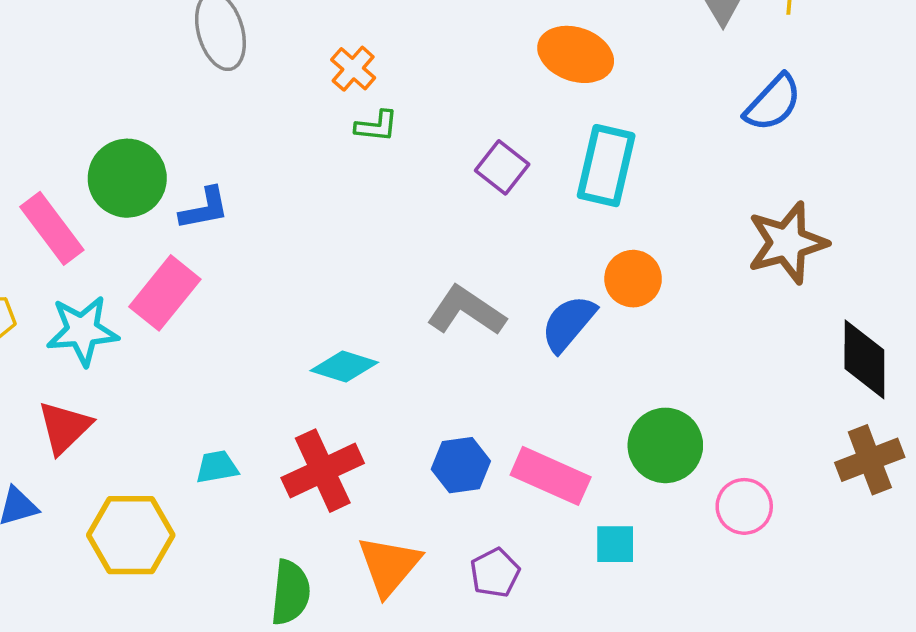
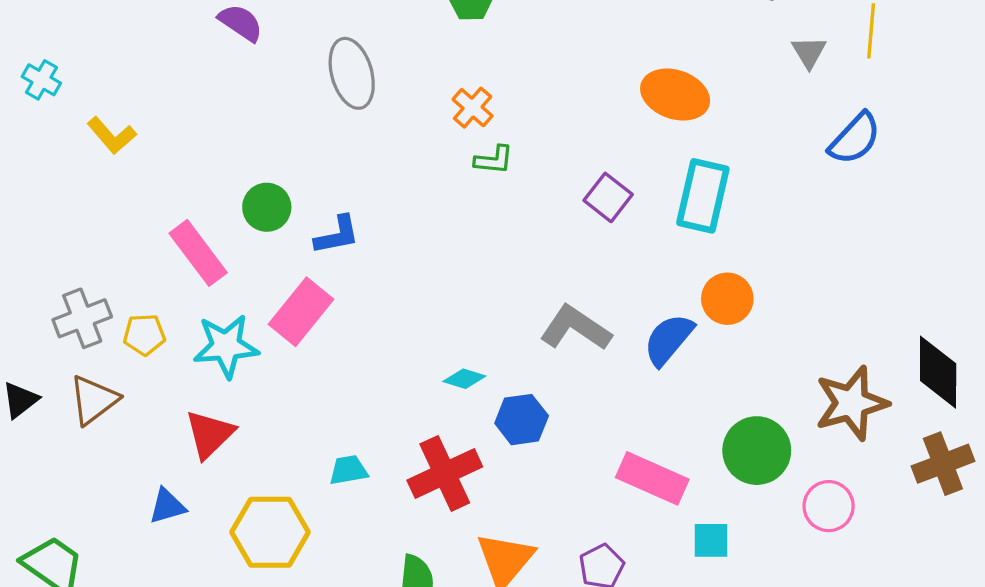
green circle: (127, 178) -> (267, 207), size x0.7
brown star: (787, 243) -> (851, 403), moved
cyan diamond: (344, 366) -> (464, 379), size x0.7
blue hexagon: (461, 465) -> (522, 420), moved

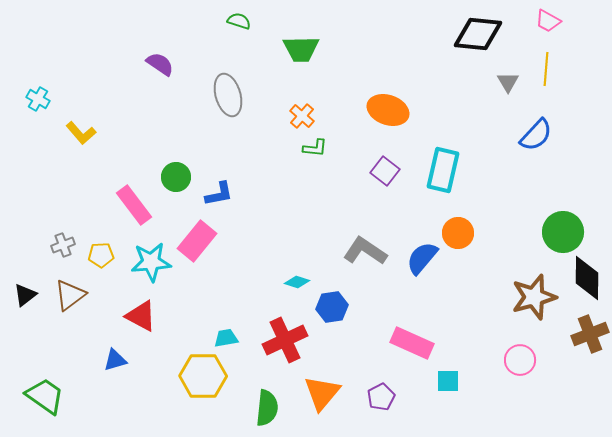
orange ellipse: (675, 95) -> (388, 110), moved
gray cross: (82, 318) -> (63, 245), size x0.7
red triangle: (210, 434) -> (141, 316), turned -48
green circle: (757, 451) -> (563, 232), moved
yellow hexagon: (270, 532) -> (203, 376), moved

